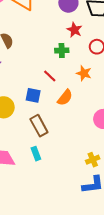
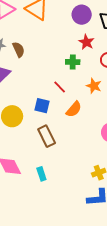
cyan rectangle: (36, 154) -> (41, 174), moved

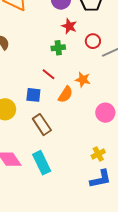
orange star: (94, 86) -> (83, 80), moved
cyan rectangle: (41, 174) -> (42, 163), size x1.6

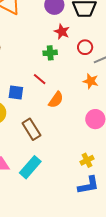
orange star: (83, 80) -> (91, 81), moved
blue square: (33, 95) -> (16, 92), moved
cyan rectangle: (42, 163) -> (30, 167), turned 65

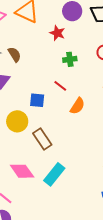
red star: (62, 32) -> (57, 33), moved
brown rectangle: (31, 129) -> (42, 139), moved

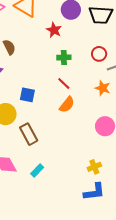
red line: (60, 86) -> (64, 83), moved
cyan rectangle: (54, 174) -> (37, 170), size x0.6

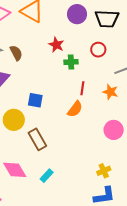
red star: (54, 30) -> (56, 45), moved
red circle: (99, 54) -> (98, 50), moved
red line: (64, 83) -> (82, 88), moved, turned 56

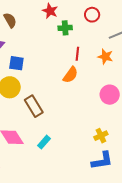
blue square: (35, 100) -> (16, 63), moved

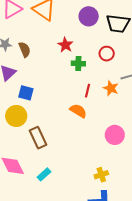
orange star: (105, 57) -> (111, 88), moved
orange semicircle: (70, 75) -> (78, 111), turned -102

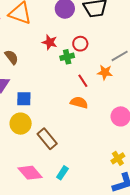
red circle: (107, 54) -> (80, 44), moved
red line: (87, 91) -> (83, 81), turned -32

